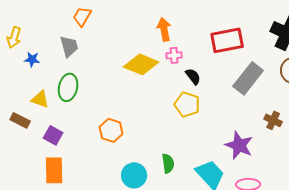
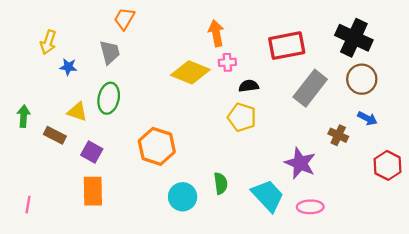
black semicircle: (193, 76) -> (249, 86), turned -60
orange hexagon: (111, 130) -> (157, 146), size x1.4

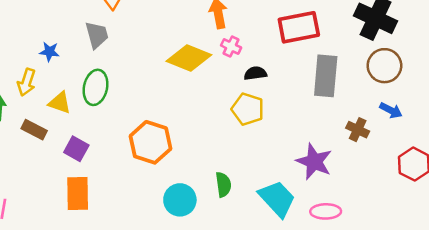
yellow arrow: (48, 42) -> (26, 82), moved
pink cross: (227, 62) -> (231, 46), turned 30
gray rectangle: (310, 88) -> (326, 76), turned -33

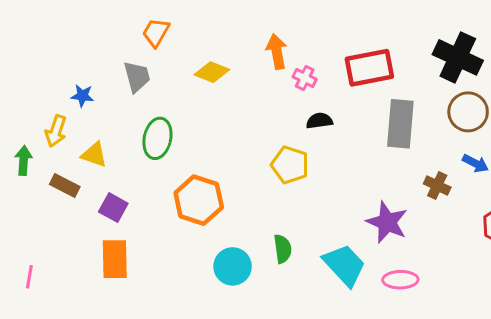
pink cross: (231, 46) -> (305, 78), moved
yellow diamond: (189, 58) -> (212, 72), moved, size x0.7
green ellipse: (96, 87) -> (157, 138), moved
yellow pentagon: (248, 109) -> (290, 165), moved

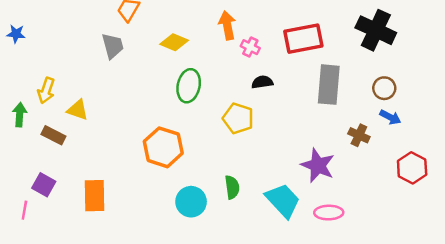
blue star: (82, 96) -> (16, 34), moved
brown circle: (468, 112) -> (384, 88), moved, size x0.7
green ellipse: (157, 138) -> (189, 86), moved
purple square: (113, 208) -> (44, 185), moved

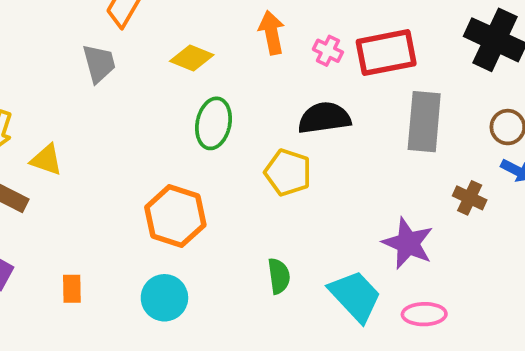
pink cross: (250, 47) -> (328, 51), moved
black semicircle: (262, 82) -> (324, 118), size x1.6
orange rectangle: (94, 196) -> (72, 289), size x0.6
cyan circle: (191, 202) -> (164, 298), moved

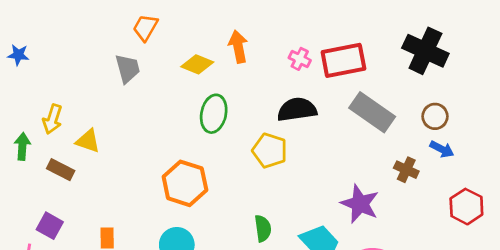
orange arrow: (272, 33) -> (238, 47), moved
gray rectangle: (424, 122) -> (372, 112), turned -60

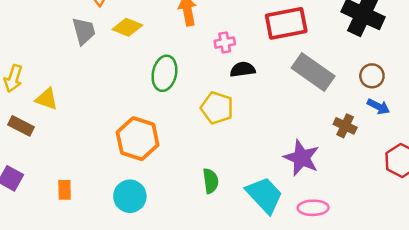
pink cross: (300, 59) -> (225, 43), moved, turned -36
yellow diamond: (197, 64) -> (127, 27), moved
black semicircle: (297, 110) -> (243, 69), size x0.7

